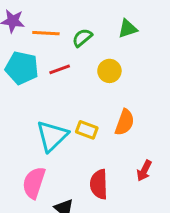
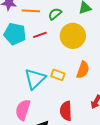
yellow circle: (109, 71) -> (73, 36), size x1.6

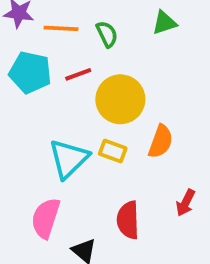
green semicircle: (55, 14) -> (107, 34), turned 104
yellow circle: (73, 36) -> (120, 99), moved

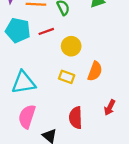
yellow circle: (120, 99) -> (71, 46), size x0.7
cyan triangle: (69, 159) -> (23, 83), moved, turned 35

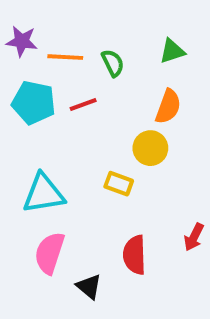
yellow circle: (71, 46) -> (150, 148), moved
orange semicircle: (95, 71) -> (168, 107), moved

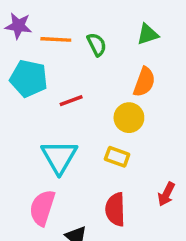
red line: (83, 105) -> (71, 101), moved
yellow rectangle: (119, 184) -> (117, 157), moved
cyan triangle: (44, 194) -> (59, 157), moved, turned -51

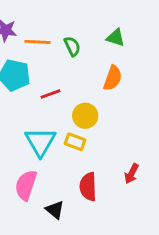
green triangle: (148, 34) -> (116, 38), turned 36
yellow circle: (129, 118) -> (85, 116), moved
yellow rectangle: (117, 157) -> (75, 142), moved

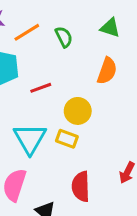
orange line: (37, 42) -> (27, 32), turned -35

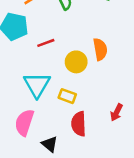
orange semicircle: (107, 71) -> (100, 49), moved, turned -30
yellow rectangle: (67, 139) -> (67, 96), moved

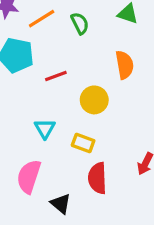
orange semicircle: (100, 49) -> (125, 65), moved
cyan triangle: (37, 85) -> (45, 129), size x0.6

